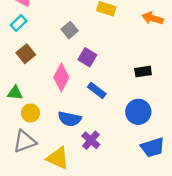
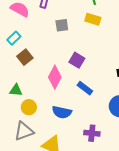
cyan rectangle: (19, 23) -> (14, 38), moved
gray square: (70, 30) -> (62, 25), moved, turned 32
purple cross: (91, 140) -> (92, 133), moved, turned -35

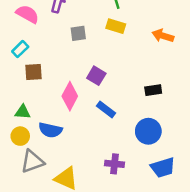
brown square: (25, 57) -> (34, 72), turned 35
yellow circle: (29, 107) -> (20, 136), moved
blue semicircle: (62, 112) -> (50, 130), moved

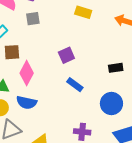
gray square: (78, 33) -> (33, 19), moved
purple square: (96, 76) -> (66, 55), turned 35
pink diamond: (70, 96) -> (27, 73), moved

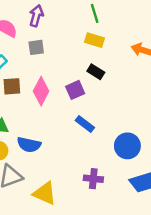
black rectangle: (116, 68) -> (96, 72), moved, turned 40
pink diamond: (27, 73) -> (41, 91), moved

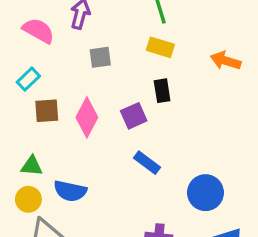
gray square: (36, 47) -> (100, 57), moved
black rectangle: (96, 72) -> (162, 91), turned 49

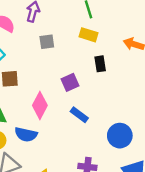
black rectangle: (162, 91) -> (100, 64), moved
pink diamond: (87, 117) -> (40, 105), moved

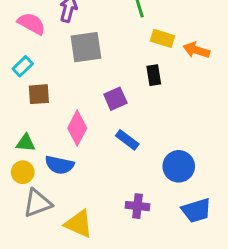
yellow rectangle: (89, 35) -> (162, 38), moved
gray square: (47, 42) -> (86, 47), size x1.6

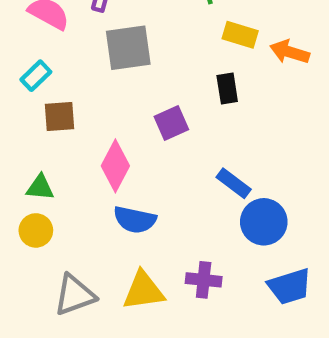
blue rectangle: (127, 140) -> (234, 183), moved
blue semicircle: (59, 165) -> (135, 220), moved
gray triangle: (37, 203) -> (75, 295), moved
yellow triangle: (79, 224) -> (143, 291), moved, turned -32

